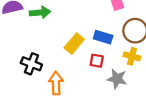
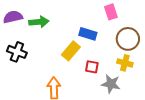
blue rectangle: (103, 37) -> (88, 34), moved
black cross: (31, 64) -> (17, 52), moved

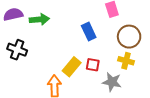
blue rectangle: (88, 34) -> (89, 32), turned 48
yellow rectangle: (71, 51) -> (72, 67), moved

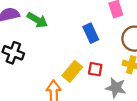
green arrow: (39, 19) -> (37, 20), turned 36

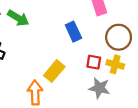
red square: (95, 69) -> (94, 62), moved

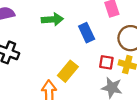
green arrow: (18, 18) -> (52, 19), moved, turned -35

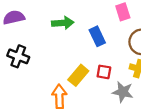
red square: (106, 62) -> (104, 72), moved

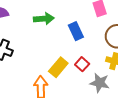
red square: (104, 72) -> (82, 64), turned 32

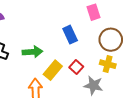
green arrow: (44, 19) -> (32, 52), moved

